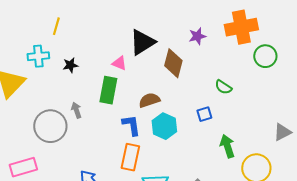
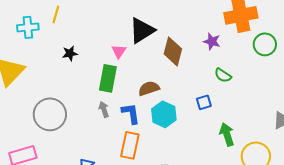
purple star: (197, 36) -> (212, 41), moved, turned 30
cyan cross: (38, 56) -> (28, 27), moved
pink triangle: (119, 63) -> (119, 51), turned 42
gray arrow: (76, 110) -> (104, 109), moved

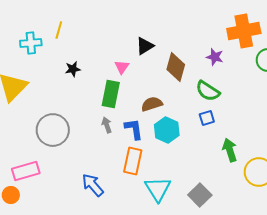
black triangle: (142, 30) -> (145, 46), size x0.7
green semicircle: (223, 75) -> (208, 91), moved, size x1.4

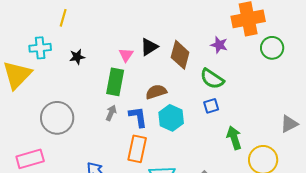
cyan cross: (31, 43) -> (40, 48), moved
black triangle: (145, 46) -> (149, 47), moved
gray arrow: (107, 125) -> (111, 113), turned 42

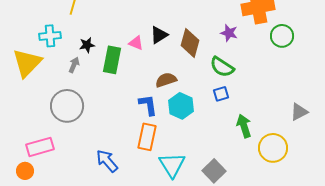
pink triangle: (126, 55) -> (136, 43), turned -42
green rectangle: (115, 82) -> (112, 60), moved
gray arrow: (111, 113) -> (74, 65), moved

